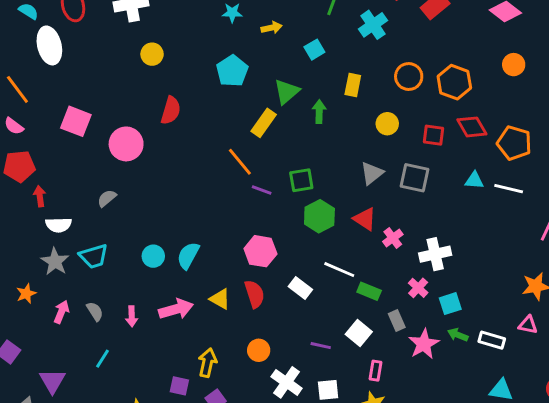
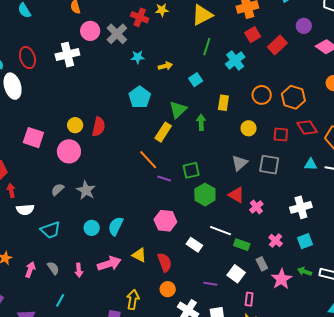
yellow circle: (152, 54) -> (75, 125), moved
white cross: (435, 254) -> (301, 207), moved
gray star: (55, 262) -> (86, 190), moved
red semicircle: (254, 294) -> (165, 262), moved
cyan square: (450, 304) -> (305, 241), moved

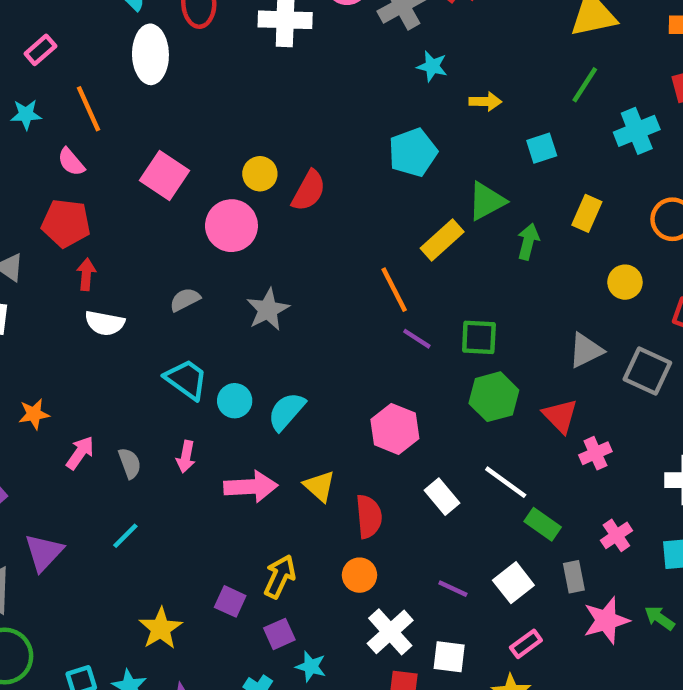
gray star: (86, 190) -> (268, 310), moved
cyan trapezoid: (50, 230) -> (186, 379), moved, turned -140
pink arrow: (79, 270) -> (186, 457), moved
pink rectangle: (249, 299) -> (526, 644), turned 32

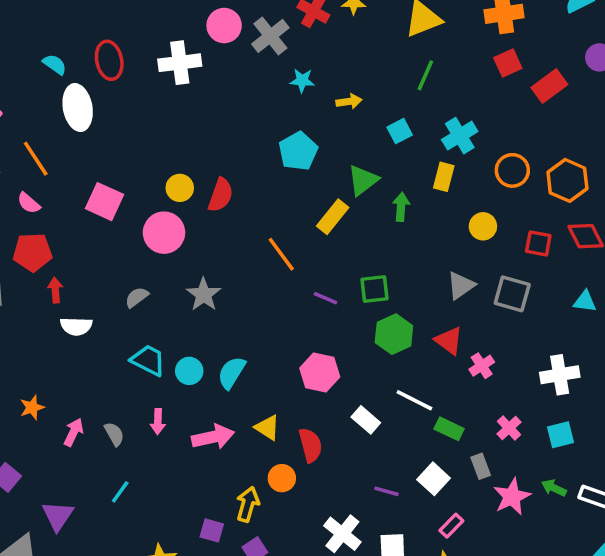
cyan cross: (637, 131) -> (460, 136), moved
orange line: (394, 290) -> (281, 254), moved
orange circle: (360, 575) -> (282, 478), moved

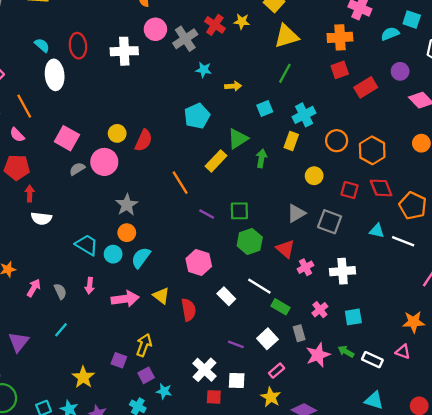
gray semicircle: (137, 297) -> (77, 169), moved
white cross: (560, 375) -> (343, 271), moved
orange circle: (282, 478) -> (127, 233), moved

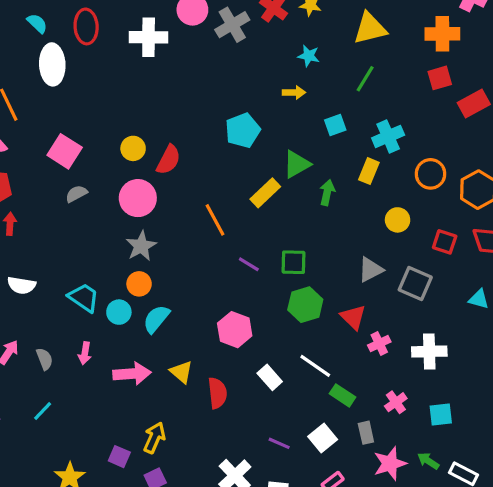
cyan star: (204, 70) -> (309, 56), moved
pink circle: (104, 162) -> (138, 198), moved
white semicircle: (41, 218) -> (22, 285), moved

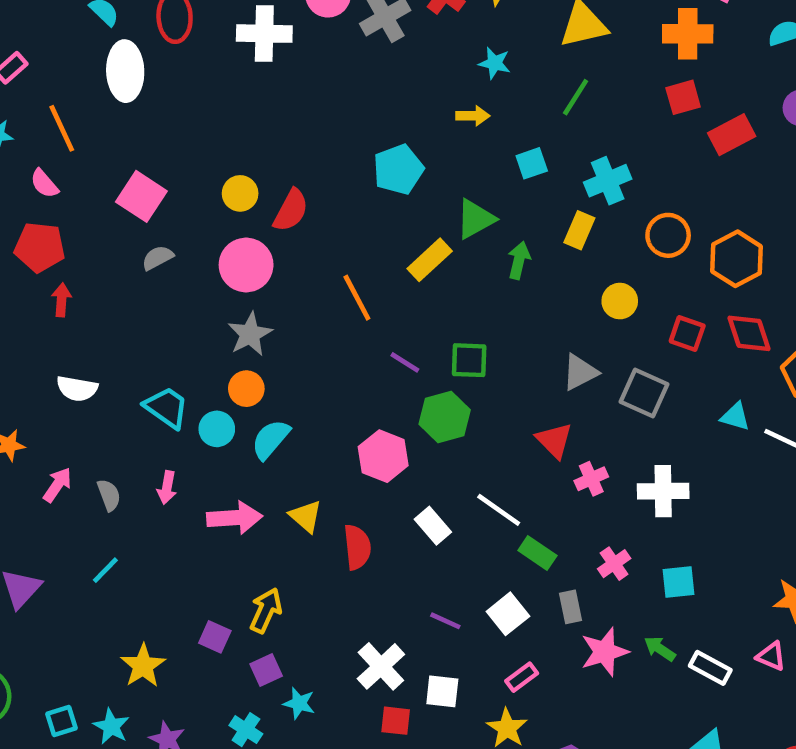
green hexagon: (305, 305) -> (445, 417), moved

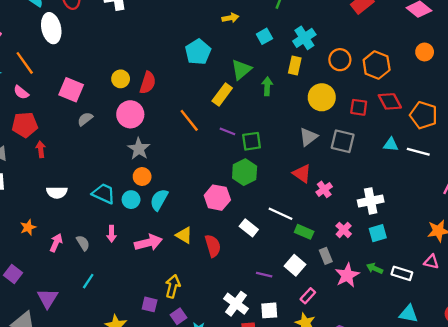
yellow circle: (620, 301) -> (322, 97), size x1.5
purple line: (405, 362) -> (227, 131), moved
white cross: (663, 491) -> (371, 201), moved

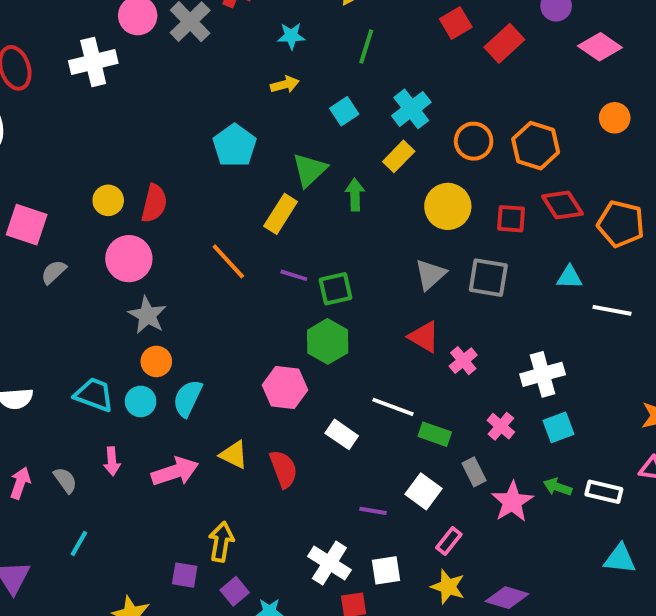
yellow rectangle: (295, 65) -> (399, 156), turned 36
white line: (418, 152) -> (612, 310), moved

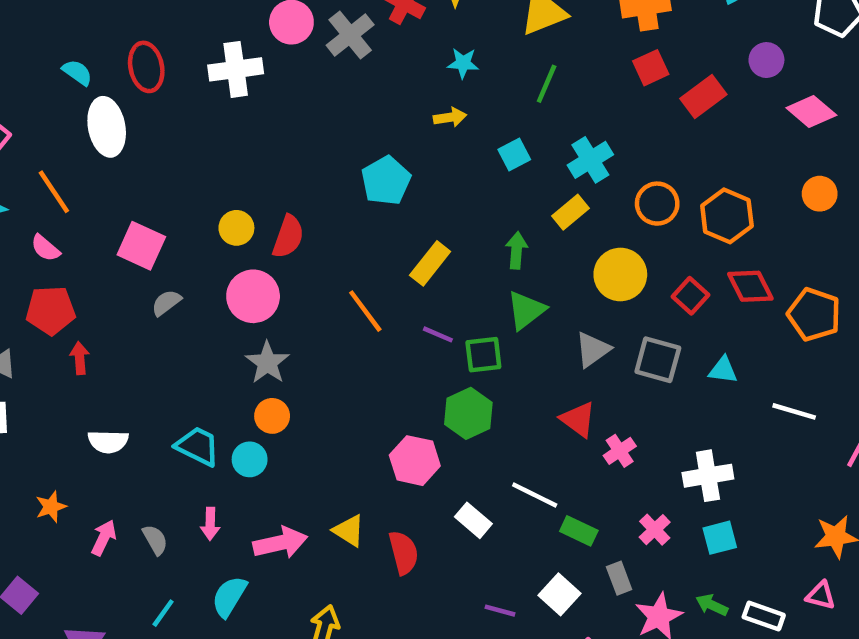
green triangle: (310, 170) -> (526, 310), moved
red square: (511, 219) -> (691, 296), turned 32
cyan triangle: (569, 277) -> (723, 370), moved
cyan semicircle: (188, 398) -> (229, 597), moved

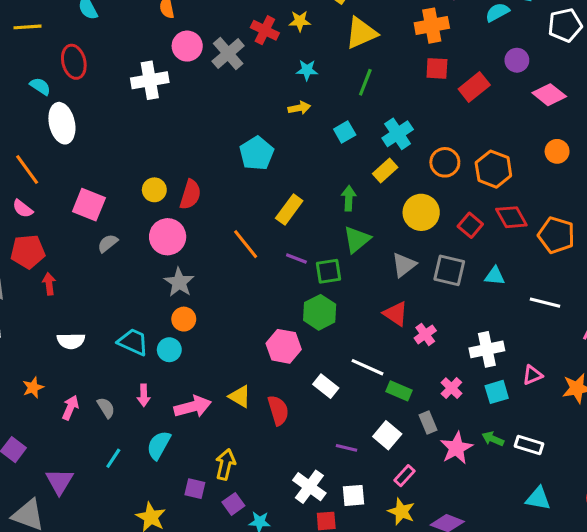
red ellipse: (146, 67) -> (74, 62), moved
red square: (651, 68) -> (437, 68), turned 30
pink triangle: (821, 595) -> (532, 375), moved, turned -35

